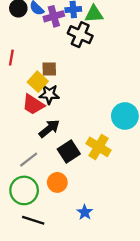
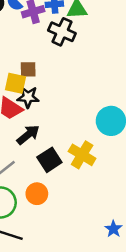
yellow square: (38, 82) -> (16, 83), turned -30
blue star: (85, 212) -> (113, 229), moved

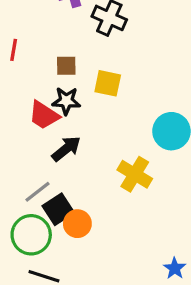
yellow square: (16, 83) -> (108, 83), moved
black square: (49, 160) -> (58, 209), moved

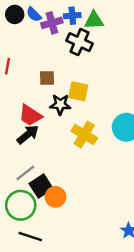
black star: (66, 101) -> (60, 104), moved
black arrow: (66, 149) -> (28, 134), moved
yellow cross: (135, 174) -> (84, 134), moved

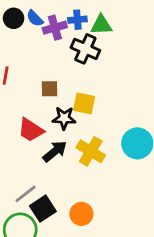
black arrow: (28, 134) -> (55, 151), moved
orange circle: (55, 197) -> (81, 214), moved

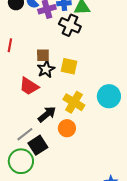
black star: (64, 118) -> (46, 69), moved, turned -30
black arrow: (55, 151) -> (47, 114), moved
orange circle: (81, 214) -> (67, 128), moved

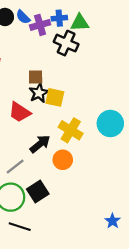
yellow square: (69, 66) -> (55, 97), moved
black square: (38, 145) -> (38, 191), moved

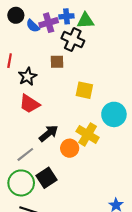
blue semicircle: (23, 17) -> (33, 26), moved
brown square: (36, 77) -> (57, 62), moved
black star: (39, 93) -> (27, 76), moved
yellow square: (55, 97) -> (84, 90), moved
yellow cross: (71, 130) -> (88, 134), moved

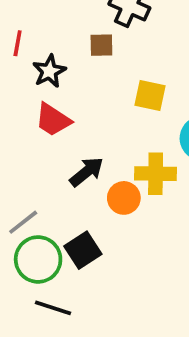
yellow cross: (88, 134) -> (156, 174), turned -30
gray line: (25, 154) -> (23, 222), moved

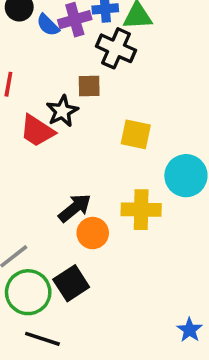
black star: (49, 71) -> (62, 111), moved
red trapezoid: (53, 120) -> (37, 131), moved
orange circle: (124, 198) -> (93, 233), moved

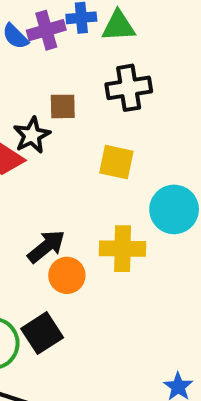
black cross: (116, 48) -> (129, 88), moved, turned -33

